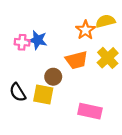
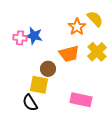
yellow semicircle: (105, 21) -> (95, 19), turned 60
black semicircle: (18, 92) -> (30, 103), moved

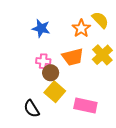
blue star: (34, 36) -> (41, 28), moved
pink cross: (20, 38) -> (43, 61), moved
yellow square: (39, 85) -> (55, 92), moved, turned 30

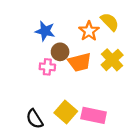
brown circle: (51, 73) -> (60, 52), moved
yellow square: (55, 92) -> (66, 112), moved

